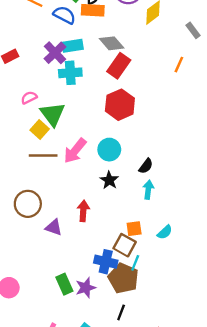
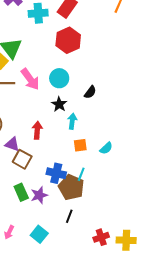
cyan cross: (70, 73) -> (38, 13), moved
pink arrow: (75, 151) -> (30, 79), turned -75
cyan arrow: (148, 190) -> (72, 121), moved
brown square: (125, 245) -> (22, 159), moved

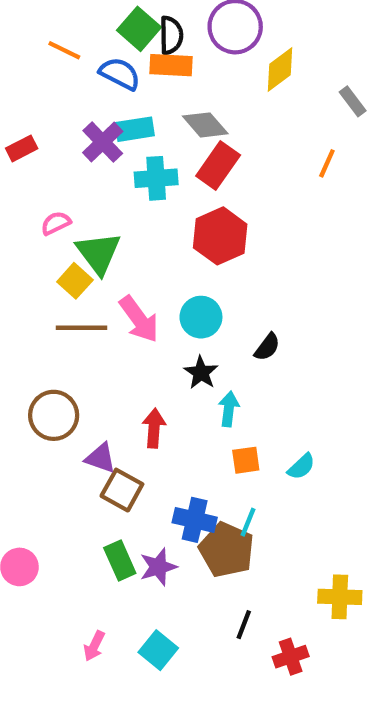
black line: (69, 216) -> (244, 625), moved
yellow cross: (126, 240) -> (340, 597), moved

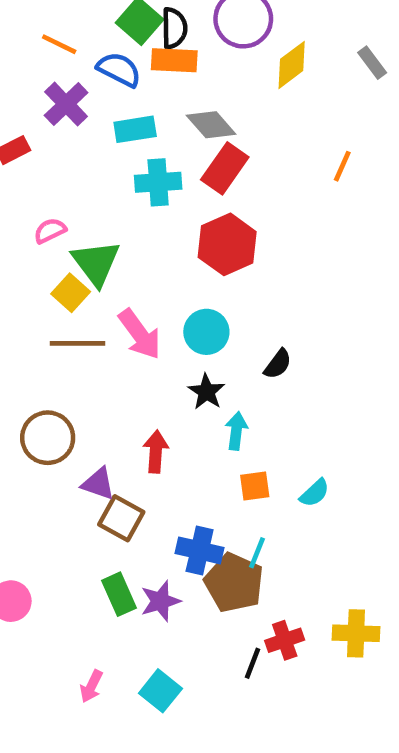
gray rectangle: (353, 101) -> (372, 63), moved
purple cross: (103, 142) -> (66, 104), moved
red cross: (291, 657) -> (285, 640), moved

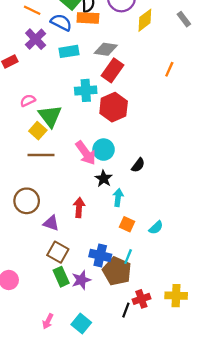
gray diamond: (211, 125) -> (106, 49), turned -40
cyan cross: (158, 182) -> (86, 90), moved
pink arrow: (140, 334) -> (86, 153), moved
orange square: (255, 486) -> (127, 224), turned 32
brown square: (121, 518) -> (58, 252), moved

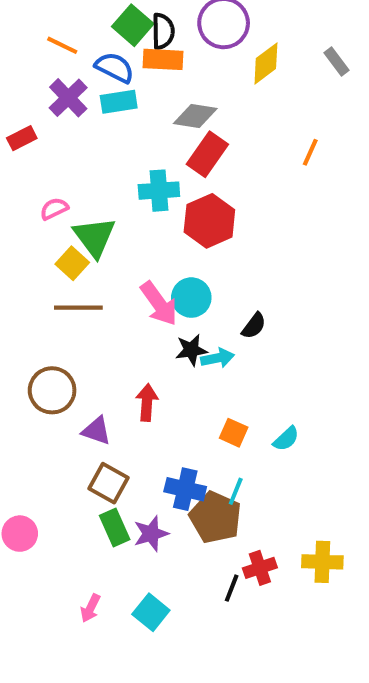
cyan rectangle: (69, 51) -> (119, 102), moved
black star: (104, 179) -> (191, 350), turned 30
cyan arrow: (118, 197) -> (218, 358), moved, turned 72

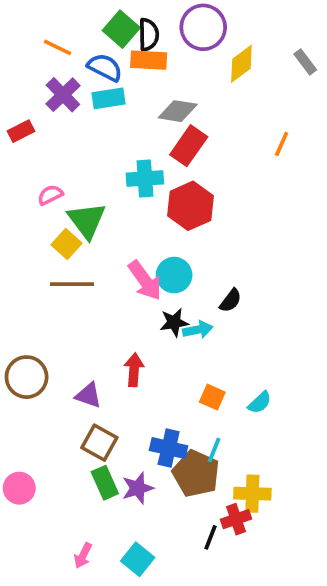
brown circle: (52, 390) -> (27, 377), moved
yellow cross: (322, 562) -> (252, 494), moved

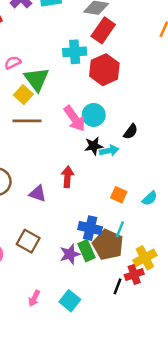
brown square: (99, 443) -> (28, 241), moved
green rectangle: (105, 483) -> (87, 251), moved
yellow cross: (252, 494) -> (145, 258), turned -30

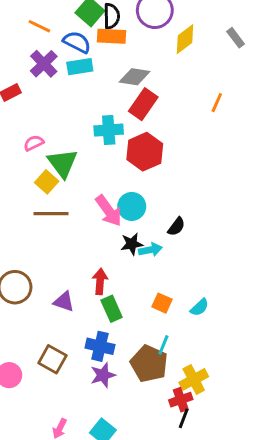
blue cross: (90, 228) -> (100, 346), moved
green rectangle: (87, 251) -> (112, 309), moved
black line: (117, 286) -> (184, 418), moved

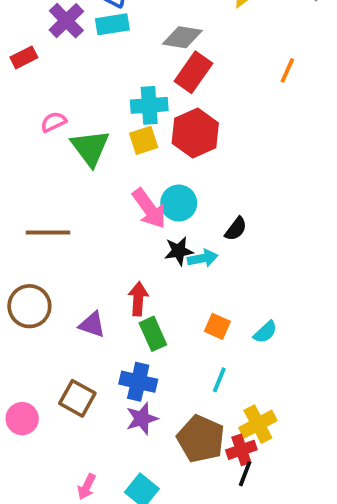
yellow square: (47, 182) -> (144, 140), moved, turned 30
brown line: (51, 214) -> (48, 233), moved
brown pentagon: (149, 364) -> (201, 439), moved

